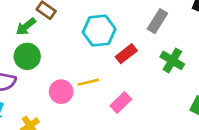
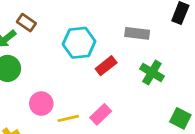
gray rectangle: (157, 21) -> (137, 33), turned 65
yellow line: (88, 82) -> (68, 118), moved

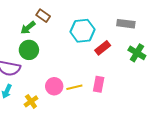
pink circle: (41, 104) -> (54, 86), moved
pink rectangle: (101, 114) -> (99, 84), turned -35

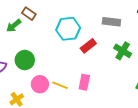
green circle: (29, 50) -> (25, 60), moved
yellow line: (74, 87) -> (60, 85), turned 35

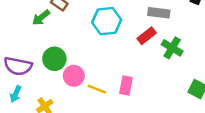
red rectangle: (88, 46) -> (147, 36), moved
pink circle: (40, 84) -> (74, 76), moved

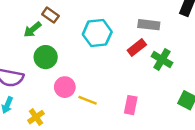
green circle: (54, 59) -> (46, 57), moved
pink rectangle: (126, 85) -> (131, 105), moved

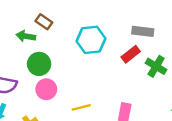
green arrow: (32, 29) -> (26, 36), turned 48
pink circle: (65, 87) -> (46, 89), moved
yellow line: (88, 100) -> (81, 107), turned -36

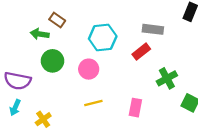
green cross: (156, 66) -> (167, 78), moved, turned 30
pink circle: (46, 89) -> (89, 69), moved

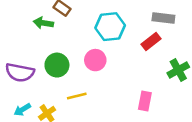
green circle: (52, 61) -> (57, 65), moved
yellow line: (93, 103) -> (77, 96), moved
cyan arrow: (15, 108) -> (22, 110), moved, turned 35

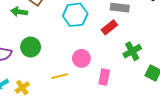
pink circle: (95, 60) -> (81, 58), moved
yellow line: (77, 96) -> (60, 76), moved

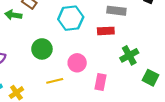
red rectangle: (109, 27) -> (106, 31), turned 35
green circle: (31, 47) -> (42, 49), moved

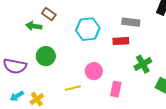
green circle: (42, 49) -> (46, 56), moved

